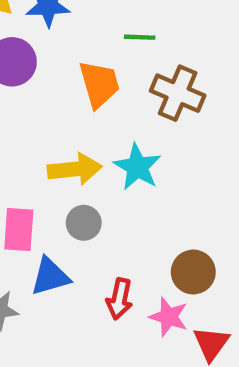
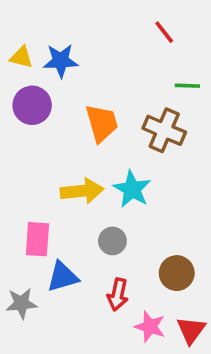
green line: (140, 37) -> (187, 86), moved
gray circle: (84, 223) -> (112, 241), moved
pink star: (169, 317) -> (150, 327), moved

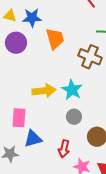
orange trapezoid: (102, 123) -> (55, 39), moved
gray circle: (112, 241) -> (74, 117), moved

